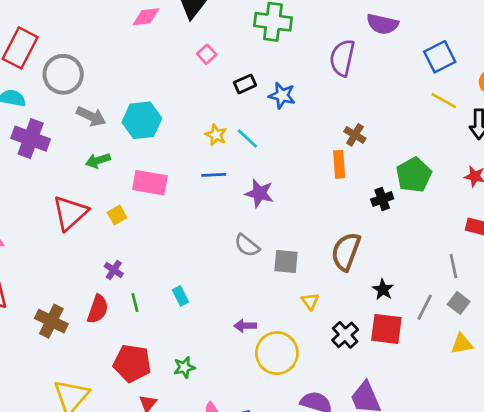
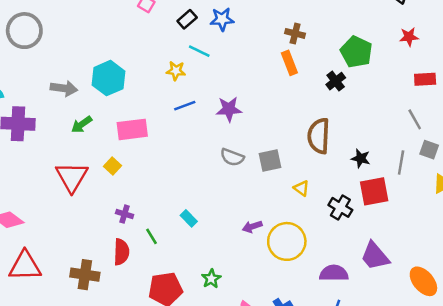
gray circle: (63, 74) -> (24, 31), moved
cyan line: (247, 139) -> (199, 51), moved

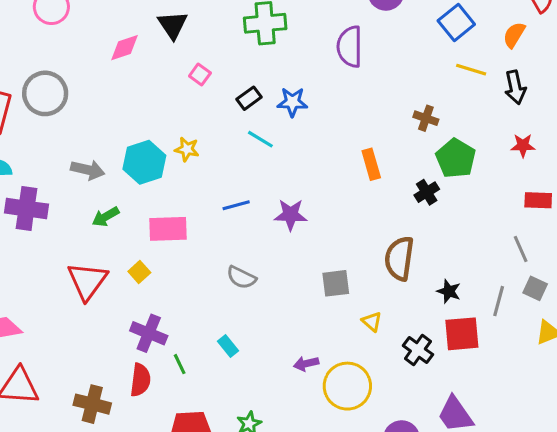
brown cross: (295, 33) -> (426, 118), moved
yellow star: (176, 71) -> (187, 149), moved
gray semicircle: (232, 157) -> (241, 277), moved
purple cross: (125, 214) -> (149, 333), size x1.6

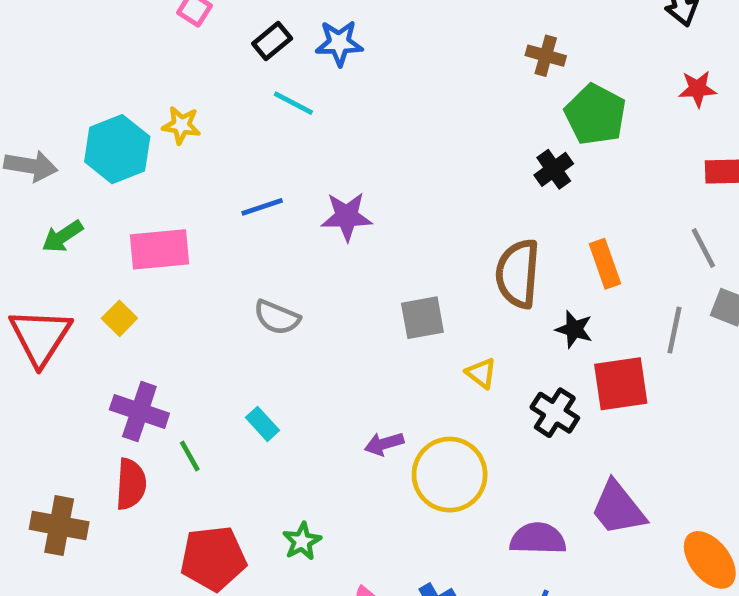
orange rectangle: (371, 164) -> (605, 264), moved
black star: (449, 291) -> (574, 329), moved

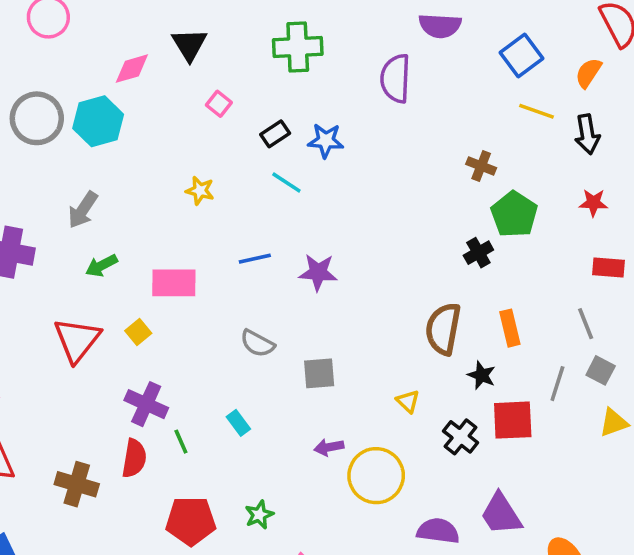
cyan hexagon: (117, 149) -> (98, 121), moved
gray arrow: (31, 166) -> (83, 210), turned 108
gray square: (422, 318) -> (319, 373), moved

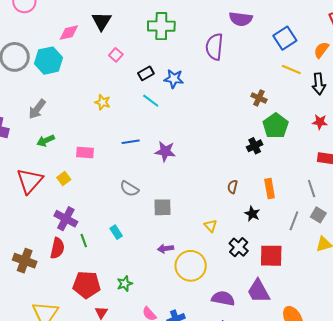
pink rectangle: (174, 283) -> (85, 153), size x0.7
brown semicircle: (443, 329) -> (233, 187), size x0.5
red square: (513, 420) -> (271, 256), moved

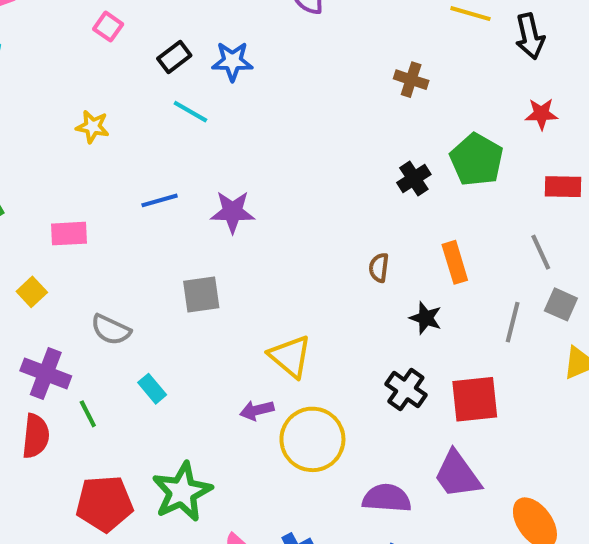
green pentagon: (276, 126) -> (477, 160), moved
gray semicircle: (129, 189) -> (111, 330), moved
gray square: (162, 207) -> (201, 294), moved
yellow triangle: (211, 226) -> (290, 356), moved, size x1.6
green star: (125, 284) -> (182, 492), size x1.8

